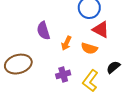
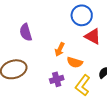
purple semicircle: (43, 31) -> (26, 32), moved
orange semicircle: (89, 48) -> (75, 62), moved

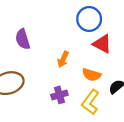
orange semicircle: (75, 62) -> (92, 75), moved

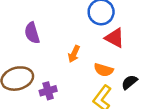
purple cross: (59, 95) -> (48, 91), moved

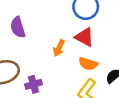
red triangle: (115, 38) -> (84, 37), moved

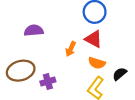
purple semicircle: (18, 27) -> (34, 30), turned 102

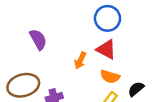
purple semicircle: (34, 30) -> (38, 39), turned 66

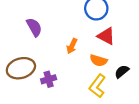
red triangle: (106, 49) -> (106, 36), moved

